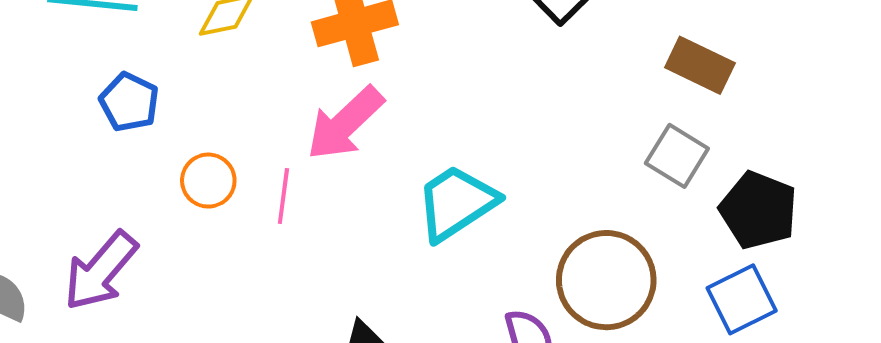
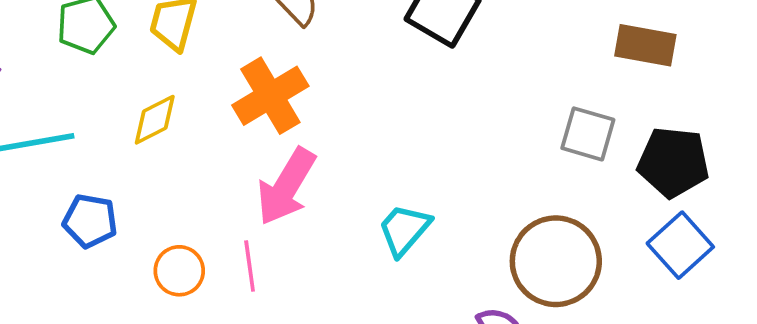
brown rectangle: (700, 65) -> (645, 45), moved
cyan trapezoid: (456, 203) -> (404, 230), size x0.7

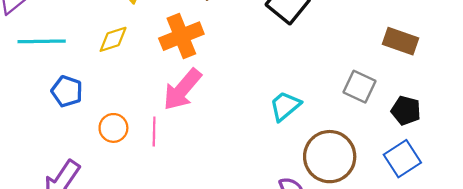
black pentagon: (673, 162) -> (406, 111), size x0.7
cyan trapezoid: (404, 230) -> (285, 106), moved

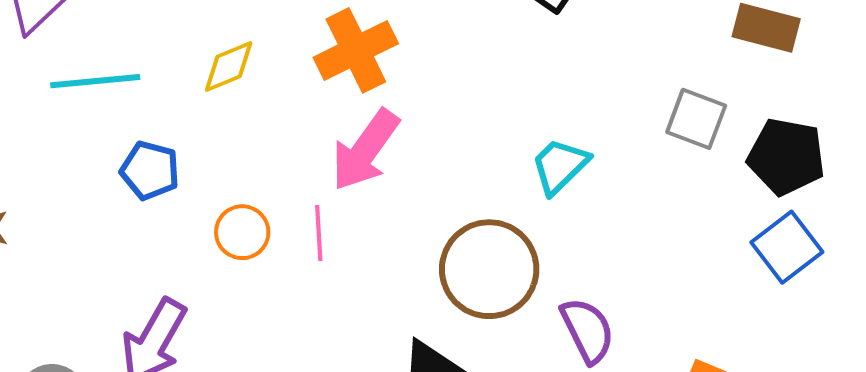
black pentagon: (406, 111) -> (786, 157), size x1.4
brown circle: (330, 157) -> (489, 269), moved

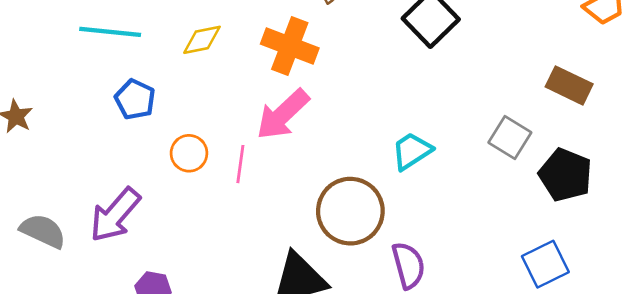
orange cross: (356, 50) -> (290, 46), turned 36
blue square: (787, 247) -> (545, 264), moved

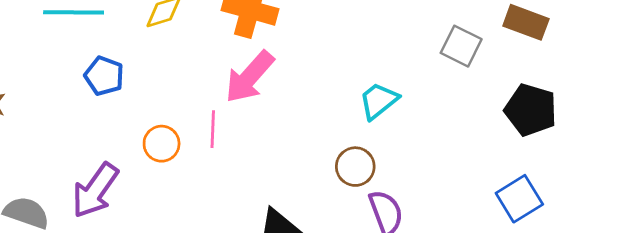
gray square: (510, 137) -> (461, 46), moved
orange circle: (189, 153) -> (162, 144), moved
brown circle: (350, 211) -> (355, 167), moved, size x0.6

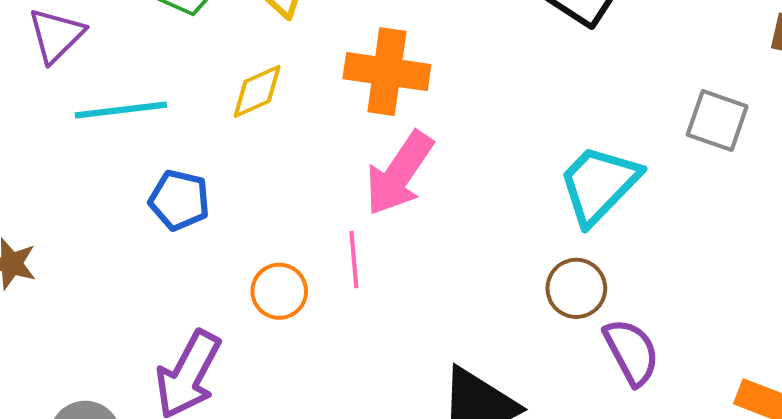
gray square: (461, 46) -> (717, 120), moved
cyan trapezoid: (379, 101) -> (599, 184), size x1.4

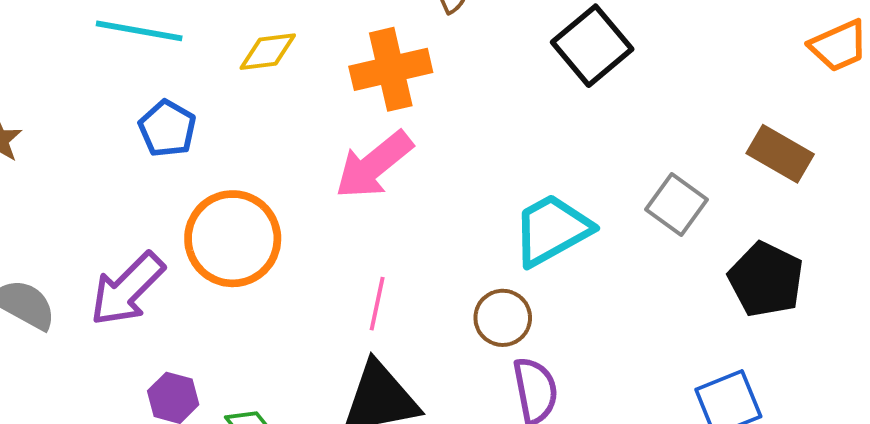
orange cross: (387, 72) -> (391, 69), turned -38
pink line: (354, 259) -> (377, 304), moved
orange circle: (279, 291) -> (233, 239), size x1.8

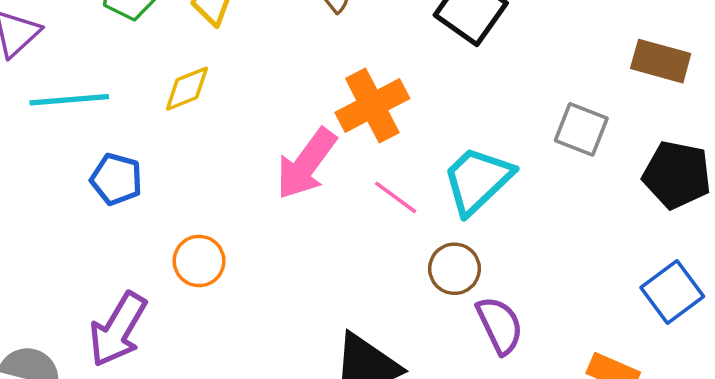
orange cross: (391, 69) -> (372, 105), moved
orange circle: (233, 239) -> (199, 261), size x0.6
pink line: (377, 304) -> (396, 197), moved, turned -51

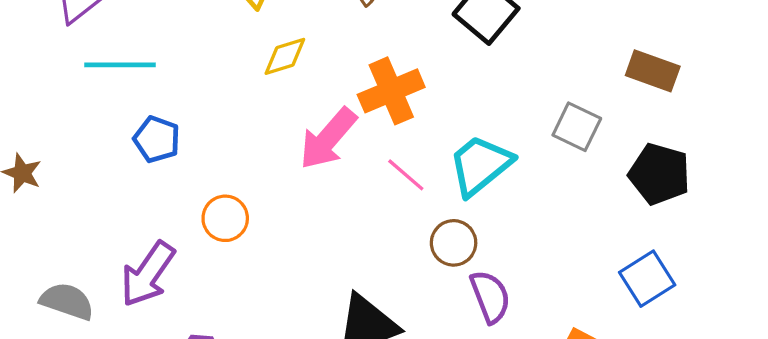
yellow diamond: (187, 89) -> (285, 56), moved

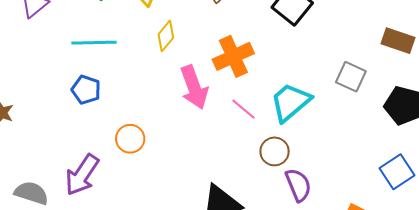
yellow diamond: (285, 56) -> (166, 36), turned -32
cyan line: (120, 65) -> (94, 43), moved
pink arrow: (328, 139) -> (194, 87), turned -60

